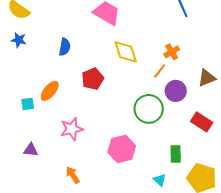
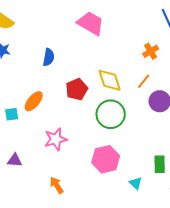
yellow diamond: (126, 52) -> (110, 80), moved
orange cross: (172, 52) -> (151, 51), moved
green circle: (149, 109) -> (111, 114), moved
cyan triangle: (160, 180) -> (136, 183), moved

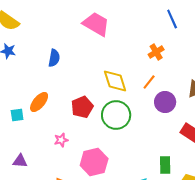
red pentagon: (77, 89) -> (82, 107), moved
pink star: (56, 139) -> (61, 140), size x0.6
pink hexagon: (106, 159) -> (94, 162), moved

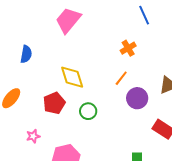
pink trapezoid: (96, 24) -> (68, 20), turned -80
yellow diamond: (115, 81) -> (72, 77), moved
green circle: (116, 115) -> (88, 111), size x0.6

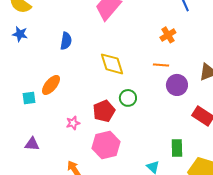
orange line: (121, 78) -> (161, 65), turned 56
red pentagon: (54, 103) -> (104, 111), moved

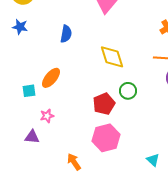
pink star: (73, 123) -> (47, 116), moved

